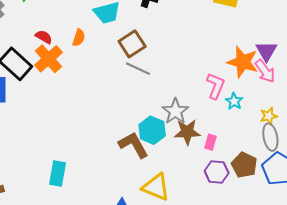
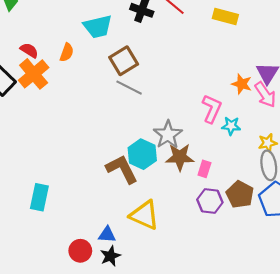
orange star: (243, 62) -> (242, 84), size x0.6
cyan star: (234, 101) -> (231, 126), turned -30

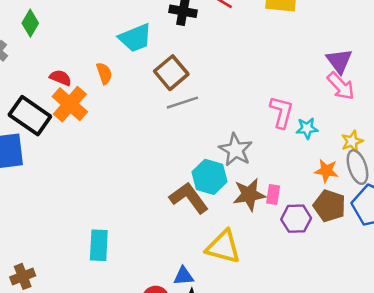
orange semicircle: (67, 52) -> (104, 73), turned -30
orange star: (242, 84) -> (326, 171), moved
gray line: (129, 88) -> (182, 103), turned -36
brown star: (180, 157) -> (249, 195), moved
pink rectangle: (204, 169) -> (273, 195), moved

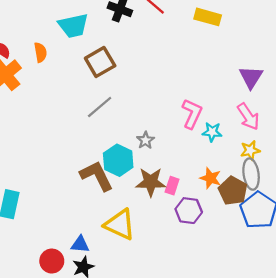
pink arrow: (341, 86) -> (248, 117), moved
gray line: (182, 103) -> (100, 107), moved, turned -32
gray star: (236, 150) -> (145, 140), size x0.6
orange star: (326, 171) -> (210, 178), moved
brown pentagon: (329, 206) -> (233, 191), moved

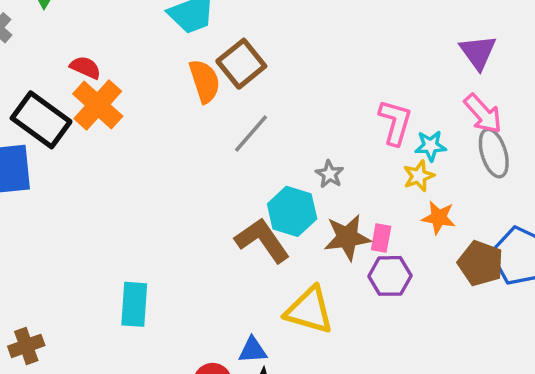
orange semicircle: (40, 52) -> (205, 81), moved, size x1.4
yellow star: (250, 150) -> (419, 176), moved
gray ellipse: (251, 174) -> (494, 153), moved
brown pentagon: (233, 191) -> (481, 263), moved
purple hexagon: (189, 211) -> (390, 276), moved

